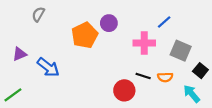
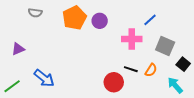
gray semicircle: (38, 14) -> (35, 13), turned -112
orange pentagon: (85, 35) -> (74, 18), moved
blue arrow: (48, 67) -> (44, 78), moved
orange semicircle: (165, 77) -> (151, 70), turned -56

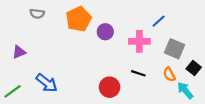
purple circle: (100, 21) -> (105, 32), moved
orange semicircle: (151, 70) -> (169, 74), moved, turned 120
red circle: (114, 82) -> (110, 87), moved

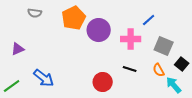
purple circle: (105, 32) -> (99, 30), size x1.5

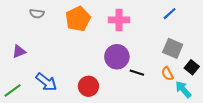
blue line: (149, 20) -> (170, 14), moved
purple circle: (99, 30) -> (117, 57), moved
pink cross: (131, 39) -> (119, 20), moved
red circle: (103, 82) -> (88, 86), moved

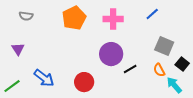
gray semicircle: (37, 14) -> (26, 16), moved
blue line: (170, 14) -> (152, 14), moved
purple triangle: (19, 52) -> (18, 49), turned -40
black line: (137, 73) -> (130, 69), turned -48

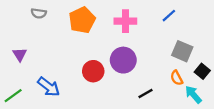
gray semicircle: (26, 16) -> (39, 13), moved
black line: (130, 69) -> (146, 93), moved
red circle: (84, 82) -> (93, 71), moved

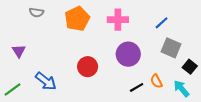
blue line: (169, 16) -> (162, 23), moved
purple circle: (123, 60) -> (128, 54), moved
orange semicircle: (177, 78) -> (156, 81), moved

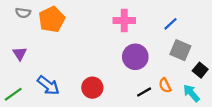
gray semicircle: (36, 12) -> (23, 13), moved
orange pentagon: (77, 19) -> (52, 19), moved
red circle: (88, 67) -> (92, 88), moved

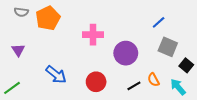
pink cross: (124, 20) -> (93, 35), moved
blue arrow: (48, 85) -> (56, 75), moved
red circle: (92, 88) -> (96, 82), moved

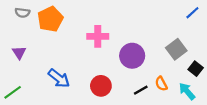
blue line: (159, 22) -> (192, 13), moved
gray square: (168, 47) -> (176, 49), turned 30

